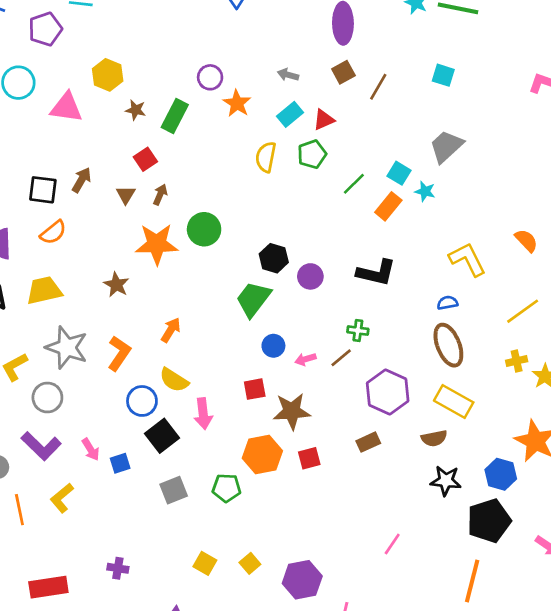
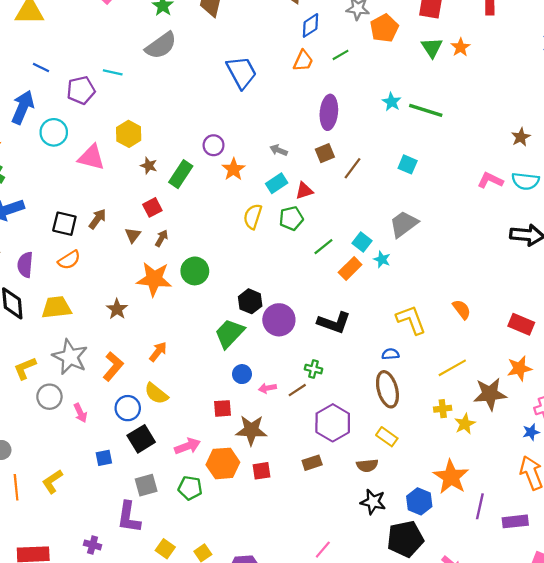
purple circle: (310, 276) -> (279, 320), size x1.5
yellow rectangle: (454, 402) -> (387, 437), size x0.7
pink arrow: (203, 414) -> (188, 446), moved, turned -110
purple L-shape: (41, 446) -> (129, 517), moved, turned 48
pink arrow: (91, 449) -> (80, 413), moved

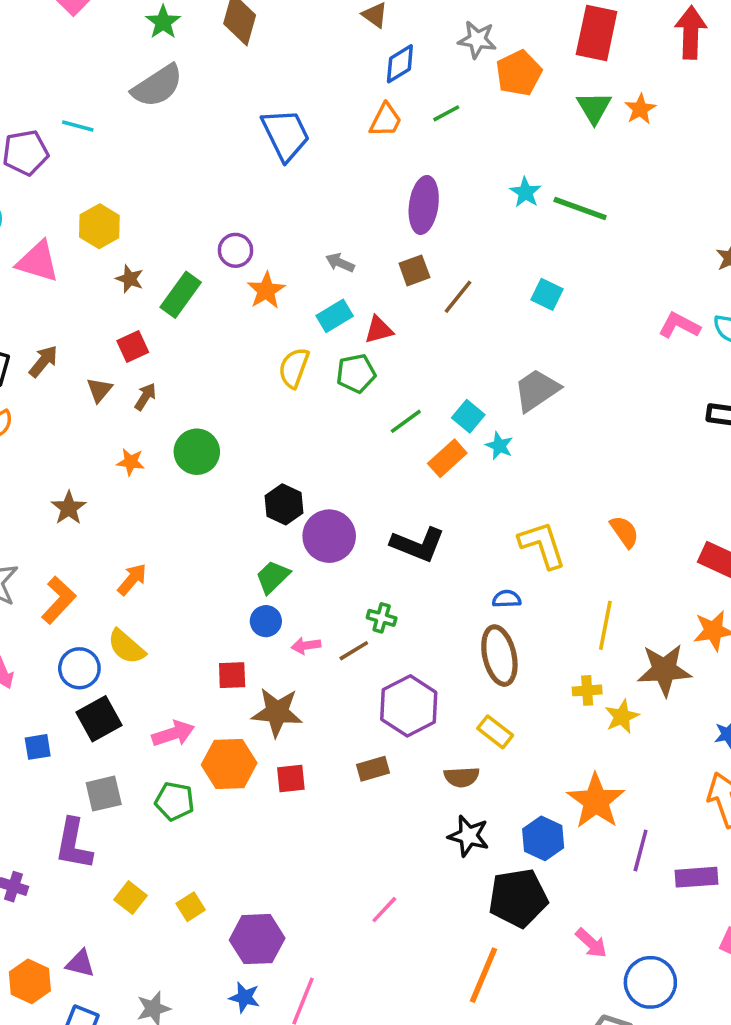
orange star: (154, 279) -> (131, 462), size x0.5
green trapezoid: (229, 333) -> (273, 577), moved, size x0.7
yellow line: (452, 368) -> (605, 625), turned -52

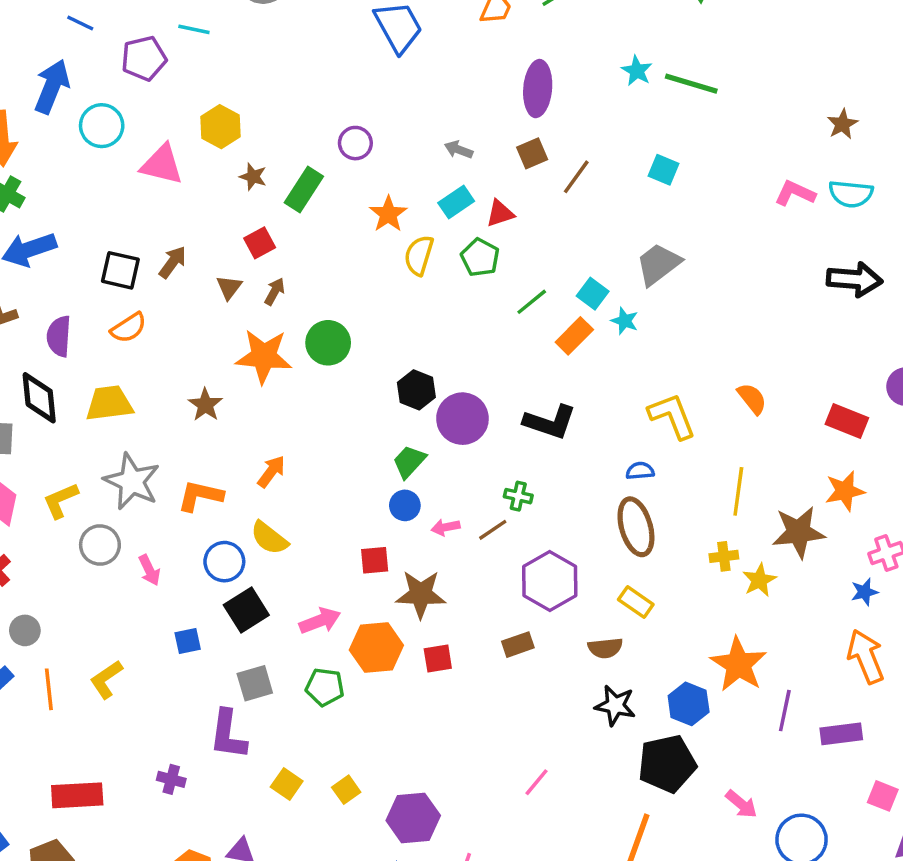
orange star: (266, 290) -> (388, 214), moved
green pentagon: (356, 373) -> (480, 257), turned -30
orange star: (131, 462) -> (264, 356), size x2.0
orange L-shape: (59, 600) -> (200, 496), turned -117

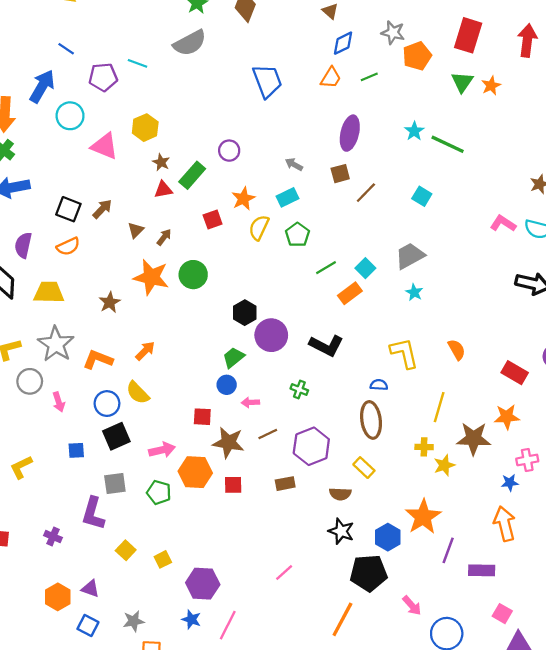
red triangle: (500, 213) -> (163, 190), moved
red square: (260, 243) -> (213, 220), moved
cyan star: (625, 321) -> (414, 292), moved
brown line: (493, 530) -> (268, 434), moved

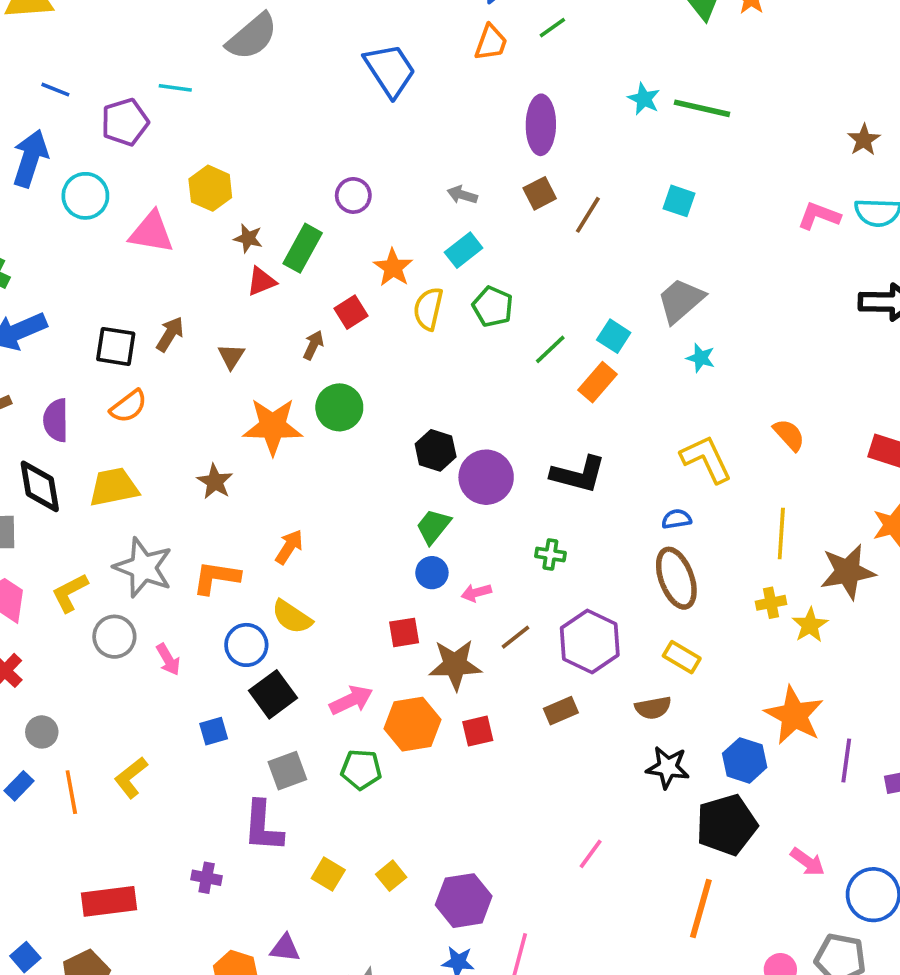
brown arrow: (164, 237) -> (313, 345), moved

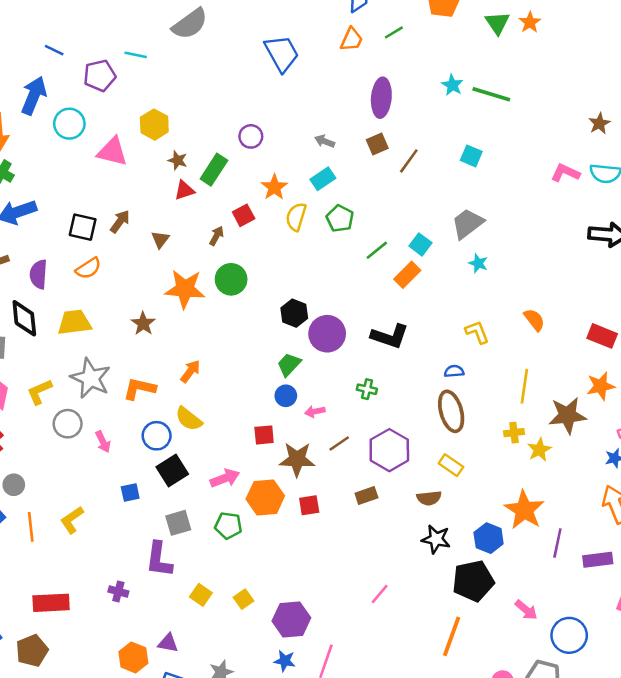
yellow L-shape: (706, 459) -> (477, 332), size x0.7

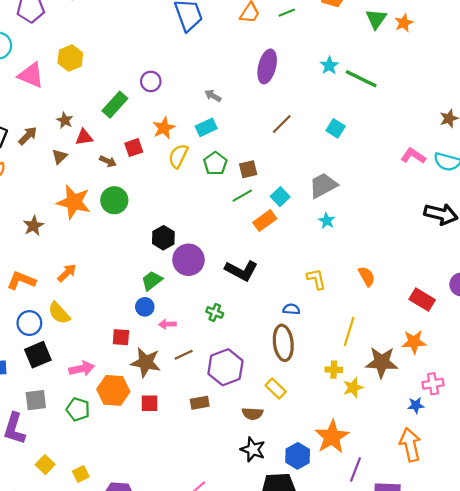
brown square: (377, 144) -> (248, 169), moved
brown star: (178, 160) -> (65, 120), moved
red triangle: (184, 190) -> (84, 137), moved
brown arrow: (216, 236) -> (108, 161), turned 77

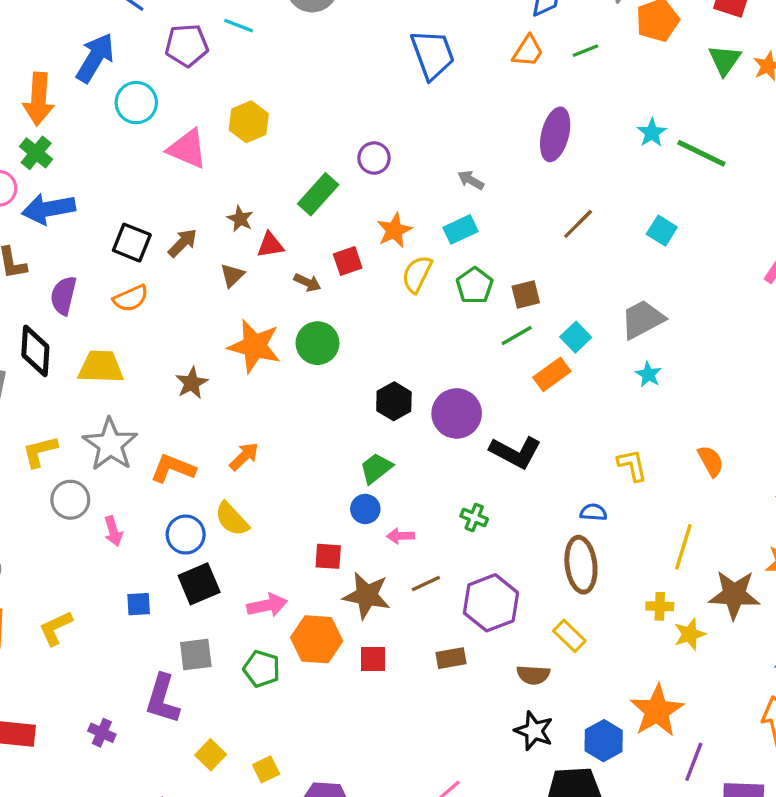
purple circle: (188, 260) -> (457, 413), moved

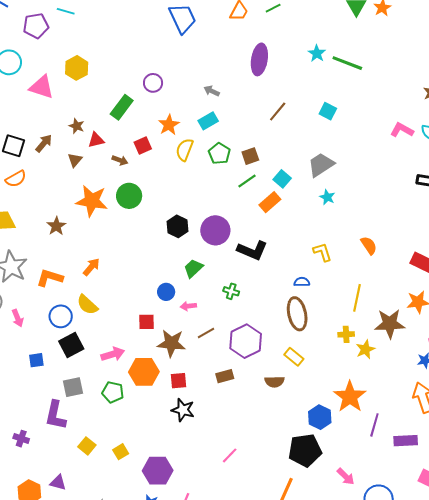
green trapezoid: (376, 468) -> (193, 268), moved
black star: (534, 731) -> (183, 410), moved

